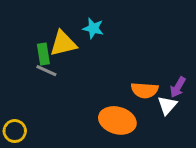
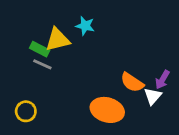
green rectangle: (43, 54) -> (40, 49), turned -54
orange semicircle: (145, 90) -> (132, 82), turned 30
yellow circle: (15, 131) -> (26, 111), moved

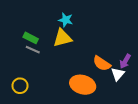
yellow triangle: (58, 40) -> (62, 38), moved

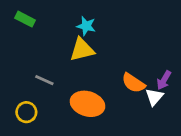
green rectangle: (31, 38) -> (25, 19), moved
gray line: (33, 50) -> (44, 80), moved
orange ellipse: (83, 85) -> (88, 104), moved

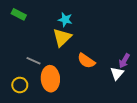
yellow triangle: (82, 50) -> (62, 38), turned -30
orange semicircle: (133, 83) -> (86, 61), moved
orange ellipse: (88, 104) -> (50, 79), moved, turned 70

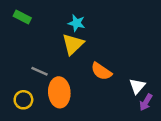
purple arrow: (124, 61) -> (146, 102), moved

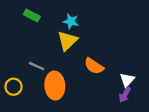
green rectangle: (22, 17) -> (32, 16), moved
yellow circle: (23, 100) -> (13, 87), moved
purple arrow: (146, 102) -> (125, 95), moved

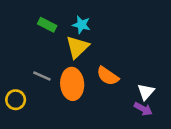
green rectangle: (32, 16) -> (47, 25), moved
orange ellipse: (55, 86) -> (72, 84), moved
purple arrow: (125, 95) -> (143, 109), turned -91

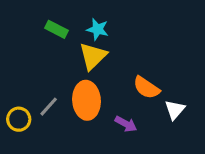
gray line: (42, 76) -> (49, 107), moved, turned -72
orange semicircle: (108, 76) -> (146, 88), moved
purple arrow: (143, 109) -> (126, 124), moved

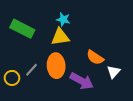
green rectangle: (57, 29) -> (22, 29), moved, size x1.6
yellow triangle: (93, 56) -> (60, 37), turned 36
purple arrow: (126, 124) -> (82, 81), size x1.6

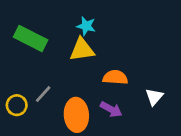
orange semicircle: (95, 57) -> (115, 77), moved, turned 150
orange ellipse: (56, 66) -> (76, 115), moved
purple arrow: (82, 81) -> (111, 109), size x0.7

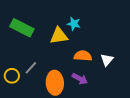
cyan star: (86, 26) -> (74, 24), moved
white triangle: (154, 97) -> (107, 60), moved

